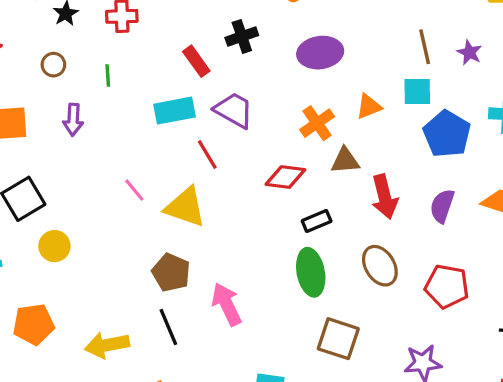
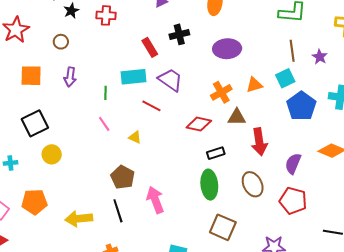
green line: (108, 75) -> (106, 93), moved
cyan square: (417, 92) -> (285, 78), turned -30
red line: (207, 155) -> (151, 106), turned -36
purple semicircle: (442, 206) -> (293, 164), moved
yellow triangle: (185, 207) -> (135, 137), size x0.5

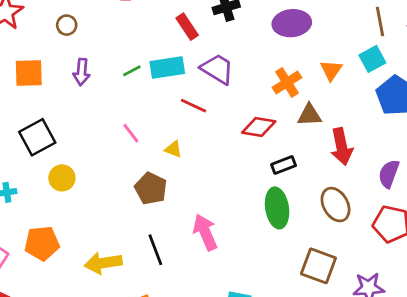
orange triangle: (254, 85) -> (331, 70), turned -36
green line: (106, 93) -> (132, 71), moved, turned 64
brown pentagon: (123, 177) -> (151, 188), moved
brown square: (223, 227) -> (318, 266), moved

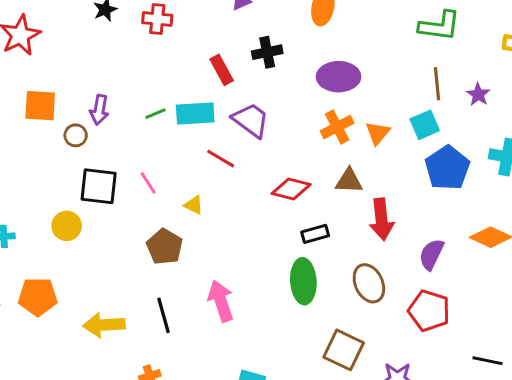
brown circle: (67, 25) -> (76, 135), moved
orange cross: (287, 82) -> (337, 127), moved
black square: (37, 137) -> (99, 186), moved, turned 30

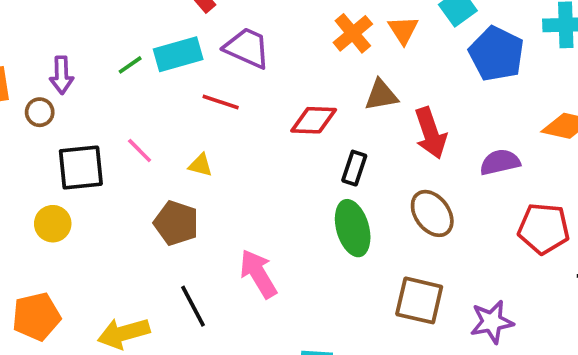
black rectangle: (315, 234) -> (354, 168), turned -44
purple semicircle: (431, 254) -> (500, 162), turned 64
red pentagon: (429, 311) -> (544, 229), moved

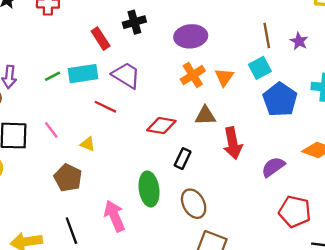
purple semicircle: (500, 162) -> (273, 167), turned -30
brown ellipse: (432, 213) -> (194, 204), moved
green ellipse: (353, 228) -> (149, 189), moved

